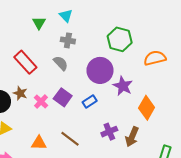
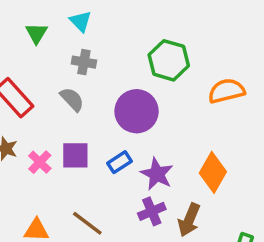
purple star: (123, 86) -> (157, 174), moved
purple square: (63, 97) -> (75, 155), turned -36

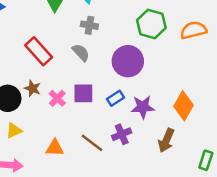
orange semicircle: (226, 91) -> (193, 30), moved
purple star: (157, 174) -> (143, 107), turned -30
purple cross: (152, 211) -> (122, 134), moved

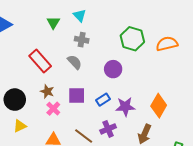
purple circle: (128, 61) -> (113, 69), size x0.7
brown star: (32, 88) -> (47, 91), moved
pink cross: (57, 98) -> (53, 109), moved

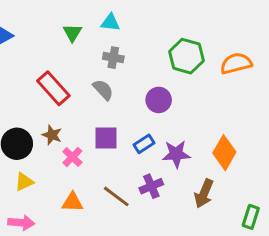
cyan triangle: (80, 15) -> (110, 22), turned -40
brown star: (47, 91) -> (52, 135), moved

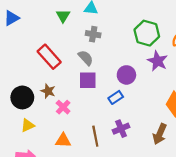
purple circle: (159, 100) -> (126, 75), moved
purple square: (106, 138) -> (88, 80), moved
purple star: (176, 154) -> (158, 61), moved, turned 30
brown line: (116, 196) -> (95, 136), turned 42

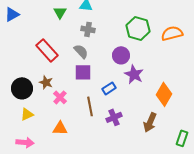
purple star: (158, 61) -> (134, 74), moved
purple circle: (126, 75) -> (121, 55), moved
brown line: (95, 136) -> (90, 106), moved

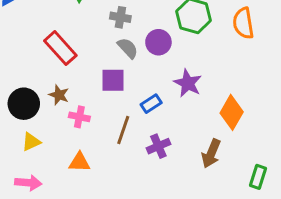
orange semicircle: (172, 33) -> (243, 23), turned -85
gray semicircle: (81, 51) -> (128, 48), moved
purple circle: (121, 55) -> (158, 42), moved
pink cross: (60, 97) -> (79, 117), turned -32
brown line: (90, 106) -> (123, 130), turned 30

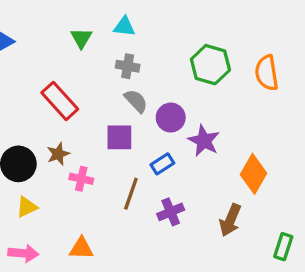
purple circle: (158, 42) -> (171, 118), moved
brown star: (59, 95) -> (58, 154), turned 30
orange triangle: (79, 162) -> (81, 248), moved

